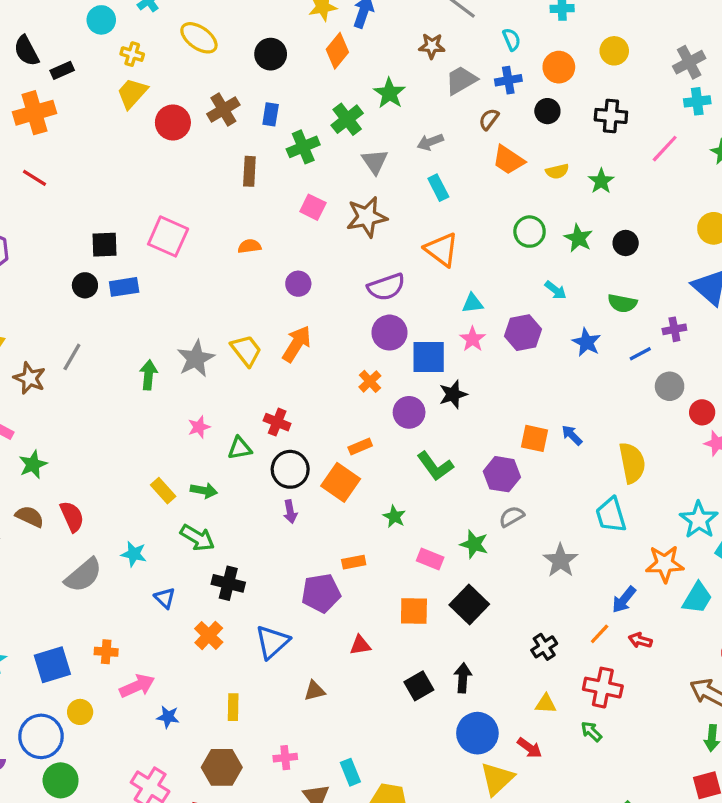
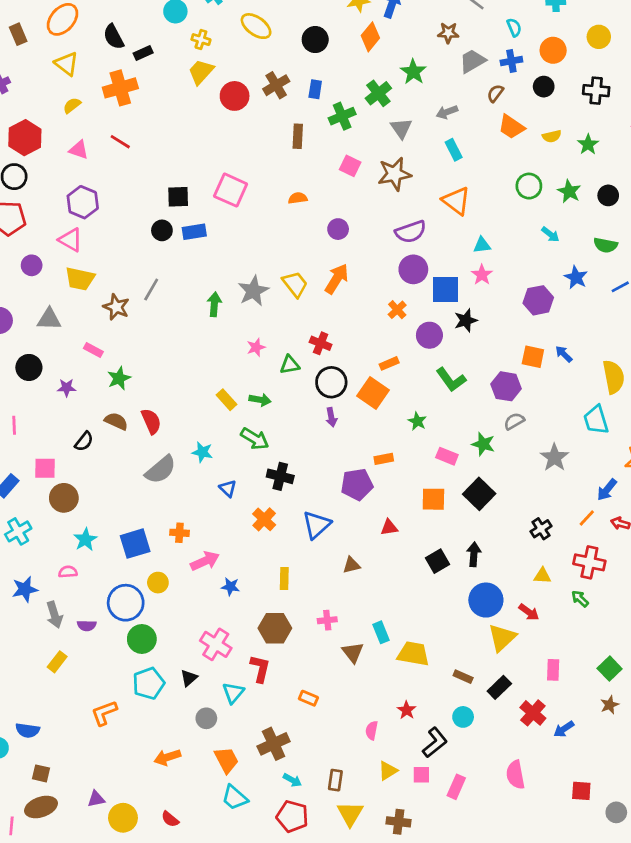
purple hexagon: (523, 333) -> (538, 300), moved

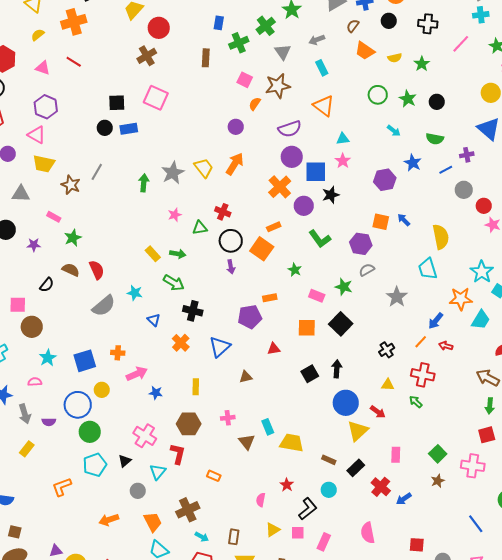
brown cross: (276, 85) -> (147, 56), moved
orange semicircle: (298, 198) -> (255, 104), moved, turned -48
orange cross: (397, 310) -> (280, 187), size x1.6

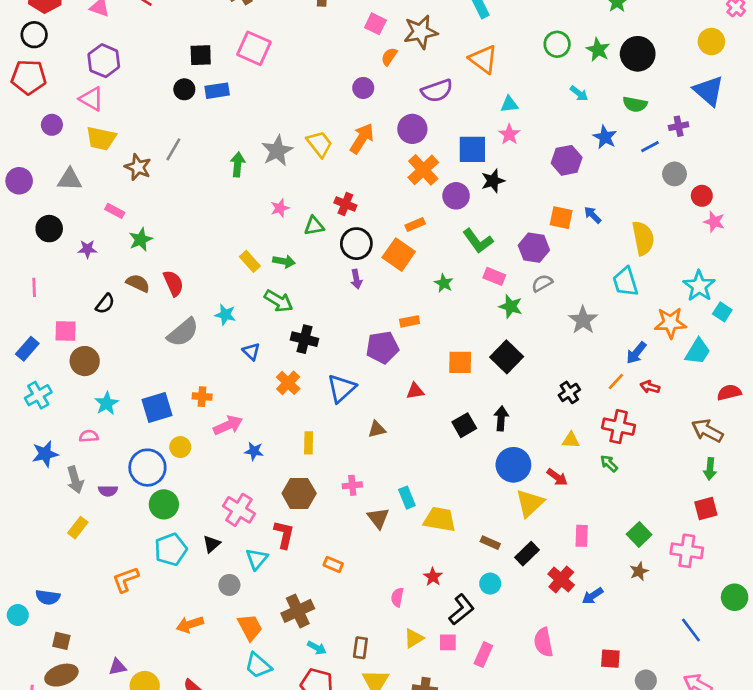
black circle: (437, 102) -> (638, 54), size x1.6
purple circle: (292, 157) -> (412, 129), moved
pink rectangle: (317, 296) -> (494, 276), moved

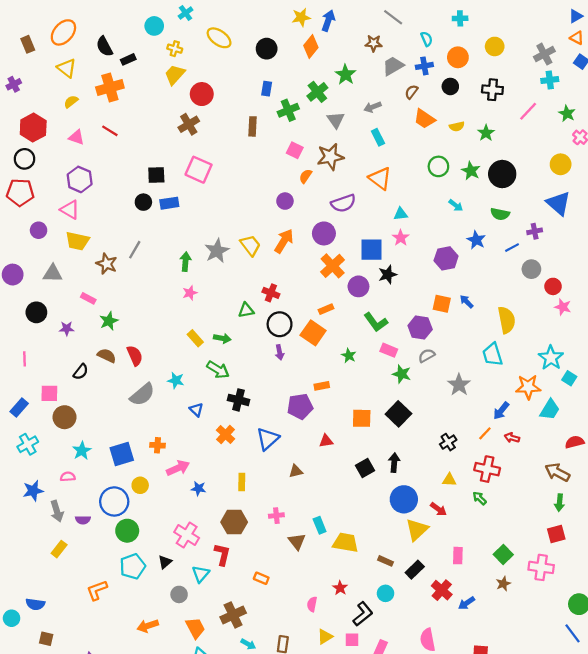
pink star: (280, 208) -> (190, 293), moved
blue line: (691, 630) -> (572, 633), moved

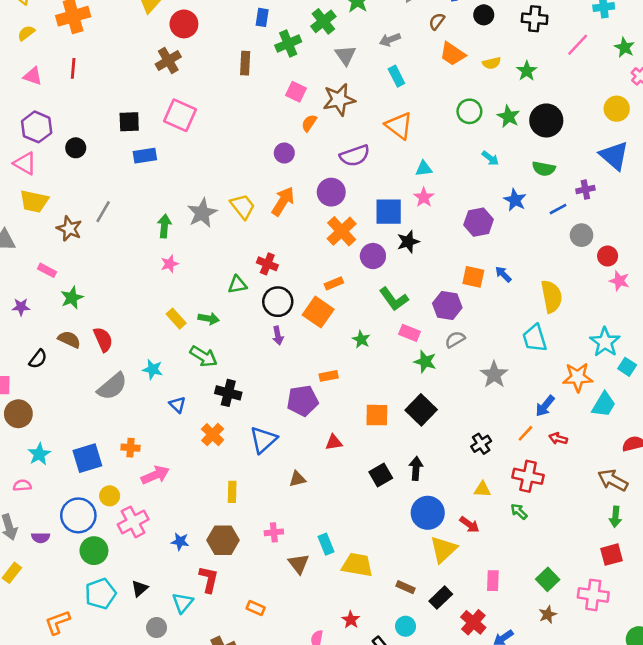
red line: (110, 131) -> (73, 68), turned 63
black circle: (143, 202) -> (76, 148), moved
blue star: (199, 489) -> (180, 541), moved
pink cross: (187, 535) -> (133, 522), moved, turned 30

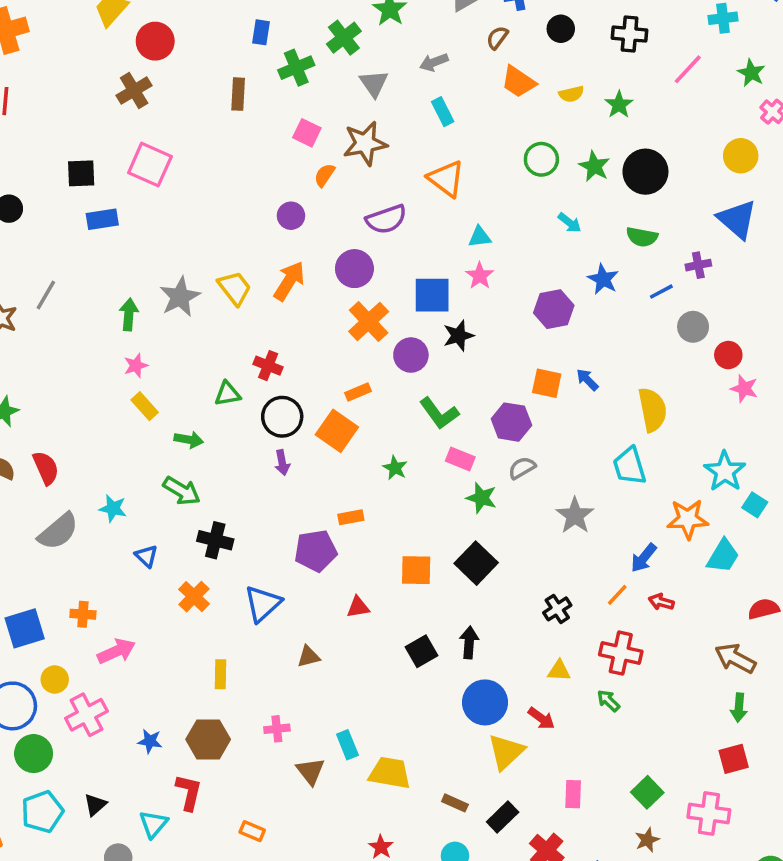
yellow rectangle: (176, 319) -> (145, 406), moved

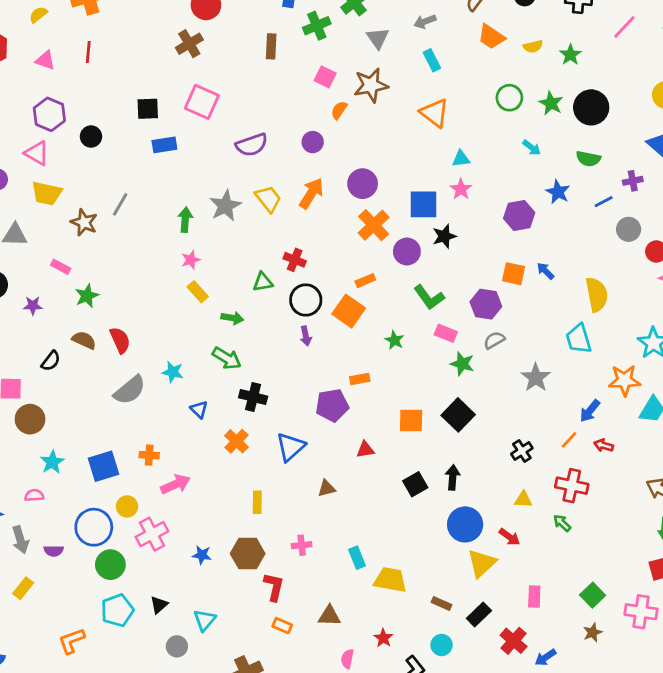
purple semicircle: (386, 219) -> (252, 145), moved
brown triangle: (310, 771) -> (329, 616), moved, turned -50
red L-shape: (189, 792) -> (274, 587), moved

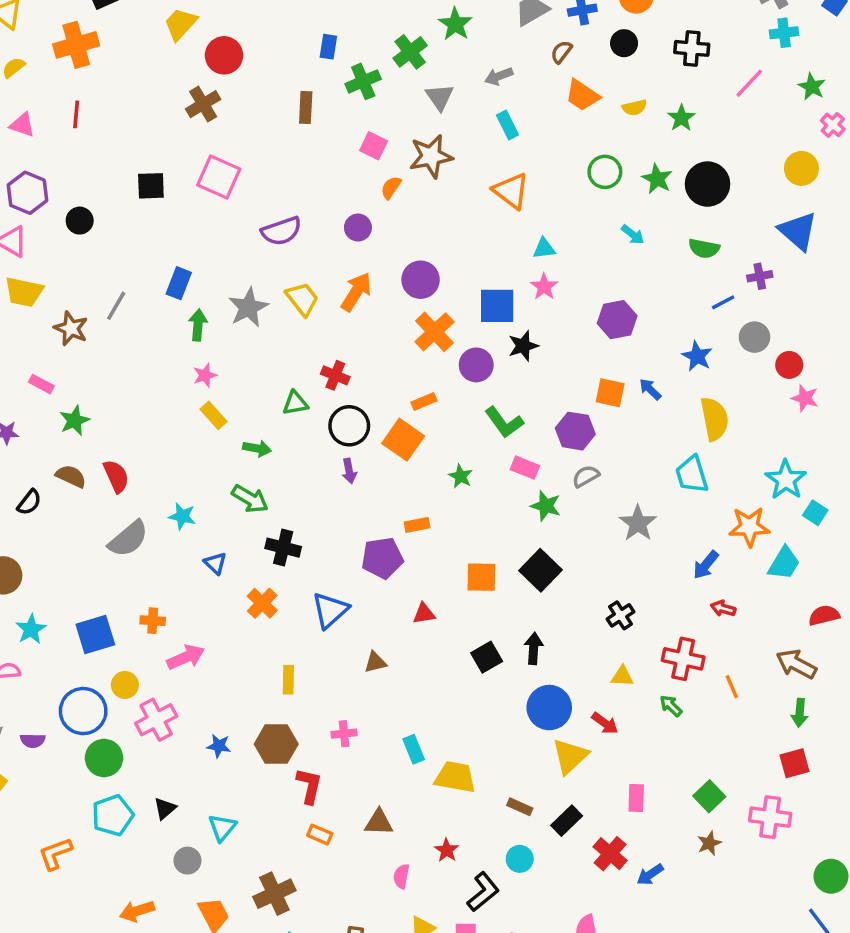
blue rectangle: (164, 145) -> (179, 283), moved, turned -60
blue star: (558, 192) -> (697, 356), moved
orange line: (569, 440) -> (732, 687), moved, turned -66

